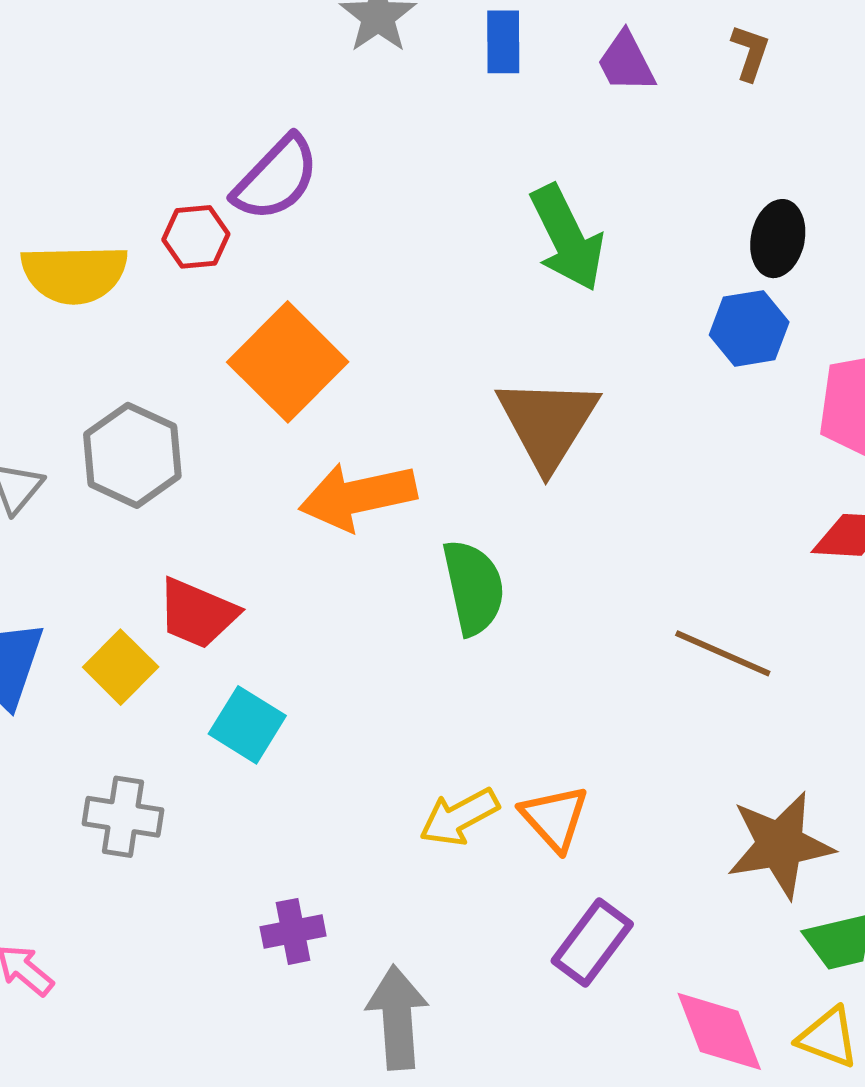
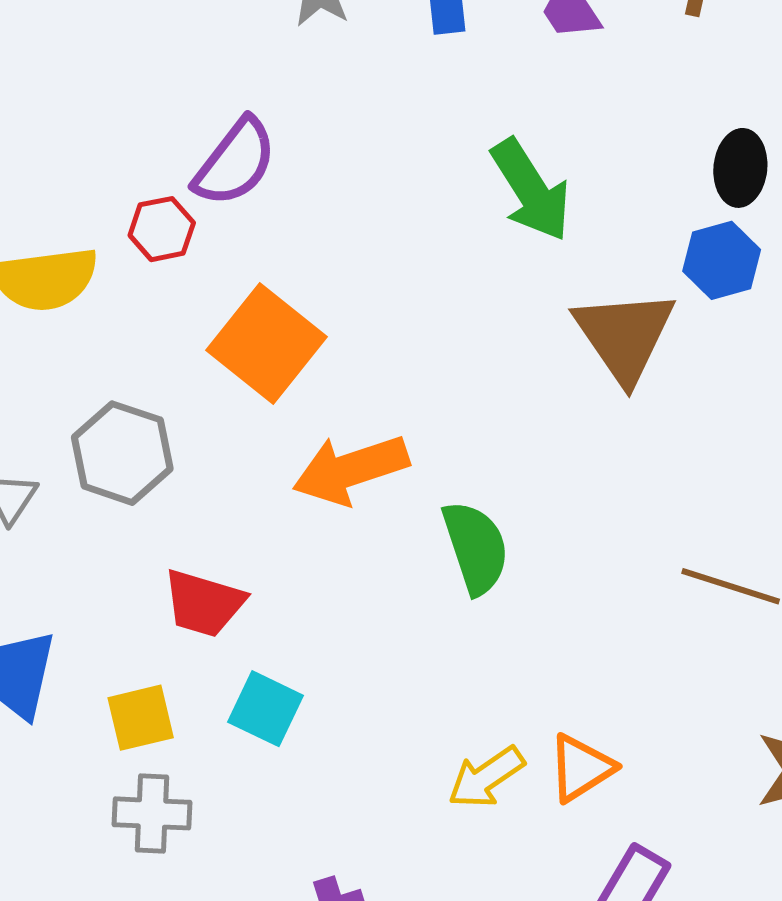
brown triangle: (548, 423) -> (624, 336), moved
yellow square: (121, 667) -> (141, 718), moved, turned 38
orange triangle: (555, 818) -> (581, 768), turned 46

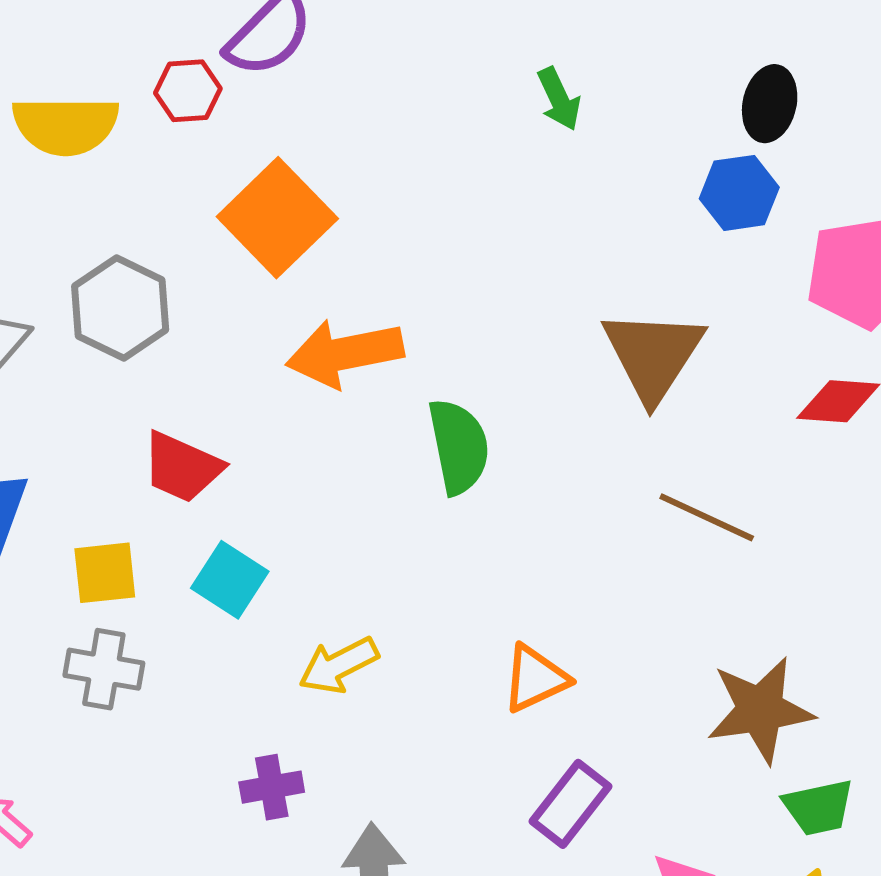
green arrow: (531, 190) -> (559, 99), size x0.6
brown triangle: (624, 336) -> (653, 355), moved
yellow arrow: (486, 777) -> (339, 665), moved

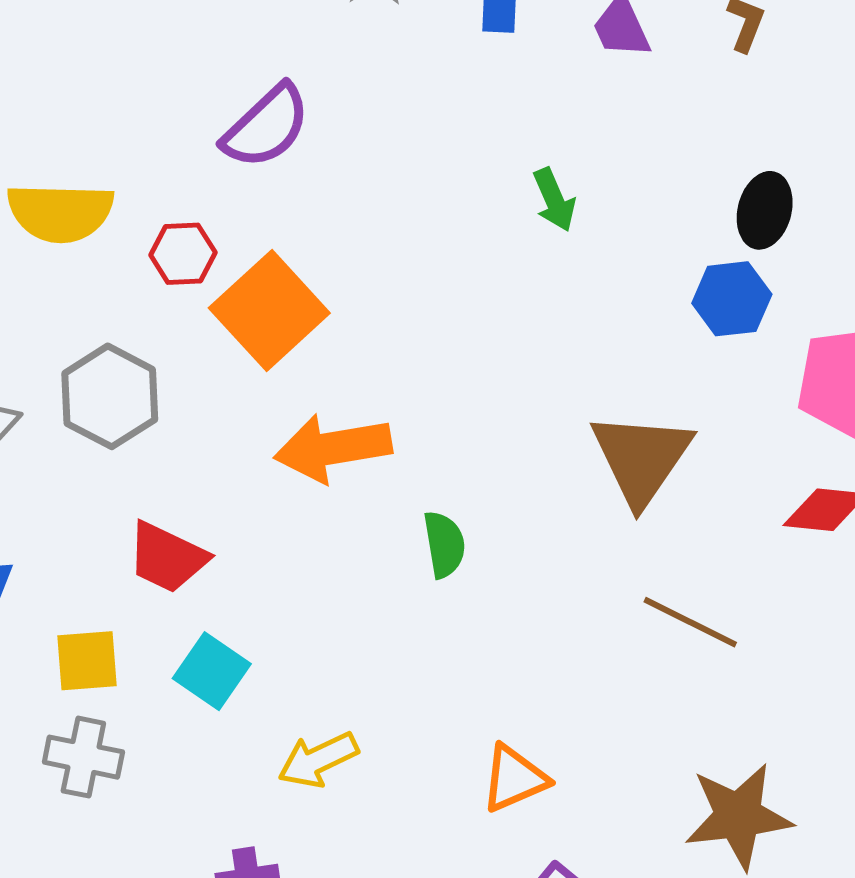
red hexagon: (188, 91) -> (183, 254), moved
green semicircle: (459, 446) -> (444, 544), size x0.7

